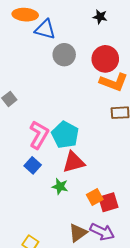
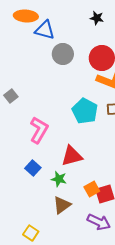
cyan pentagon: (65, 135) -> (85, 111), moved
blue square: (33, 165) -> (33, 168), moved
brown triangle: (78, 233) -> (62, 205), moved

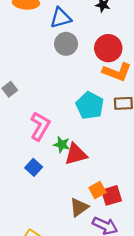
blue triangle: (45, 30) -> (61, 18), moved, turned -30
green star: (59, 179) -> (62, 145), moved
brown triangle: (62, 205) -> (79, 207), moved

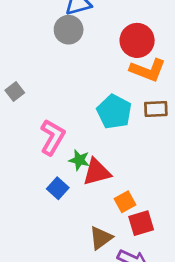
gray circle: (66, 44) -> (69, 30), moved
blue square: (34, 167) -> (58, 188), moved
orange square: (97, 190) -> (125, 202), moved

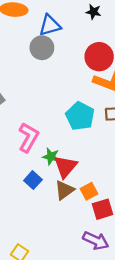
red triangle: (97, 172) -> (65, 167), turned -35
brown triangle: (101, 238) -> (64, 190), moved

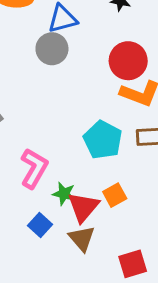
brown triangle: (64, 190) -> (82, 238), turned -35
orange square: (89, 191) -> (115, 195), moved

